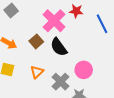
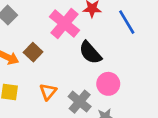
brown square: (36, 41) -> (33, 52), moved
black semicircle: (59, 47) -> (90, 53), moved

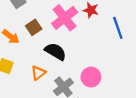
brown square: (33, 52) -> (34, 27), moved
black semicircle: (90, 53) -> (55, 52), moved, turned 150

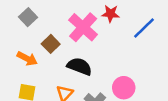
blue line: (118, 28) -> (144, 28), turned 75

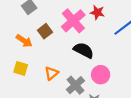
black semicircle: (79, 66) -> (84, 50), moved

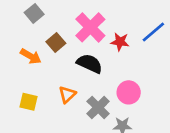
red star: (97, 12) -> (120, 42), moved
black semicircle: (84, 50) -> (90, 64), moved
yellow square: (21, 68) -> (29, 102), moved

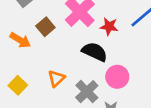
black semicircle: (90, 64) -> (95, 52), moved
yellow square: (29, 102) -> (18, 85), turned 30

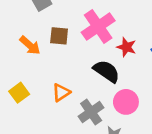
brown square: (45, 27) -> (59, 36), turned 36

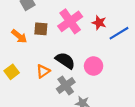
red star: (126, 47) -> (99, 23), moved
black semicircle: (107, 71) -> (65, 61), moved
pink circle: (126, 102) -> (94, 66), moved

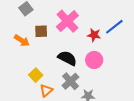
red star: (99, 23) -> (94, 35), moved
orange triangle: (43, 71) -> (46, 90), moved
yellow square: (12, 72) -> (36, 75), moved

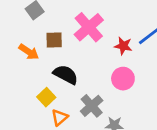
black semicircle: (67, 58) -> (66, 75), moved

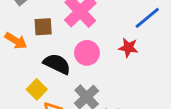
red star: (123, 46) -> (128, 48), moved
pink circle: (123, 79) -> (87, 53), moved

